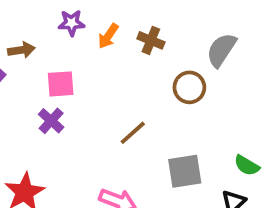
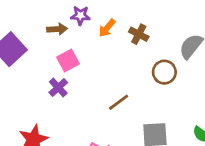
brown arrow: (21, 50) -> (57, 29), moved
pink square: (61, 84) -> (68, 61), turned -30

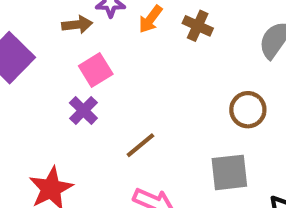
brown circle: (164, 72) -> (248, 110), moved
brown line: (119, 102) -> (140, 145), moved

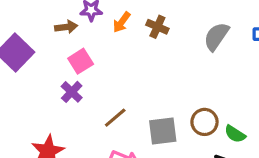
brown circle: (248, 110) -> (204, 122), moved
gray square: (229, 172) -> (163, 131), moved

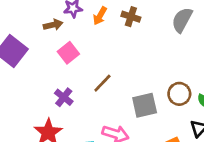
purple cross: (72, 92) -> (64, 97), moved
brown line: (115, 118) -> (102, 83), moved

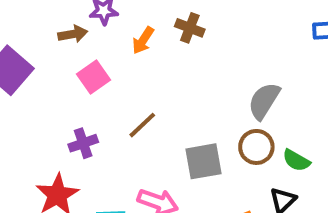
orange arrow: (100, 16) -> (143, 40), moved
gray semicircle: (182, 20) -> (264, 101), moved
purple cross: (64, 97) -> (83, 143), turned 30

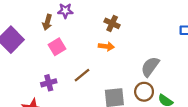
brown arrow: (73, 34) -> (47, 22), turned 112
orange arrow: (143, 40) -> (106, 46), moved, turned -120

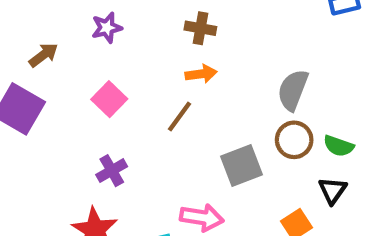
brown arrow: (47, 22) -> (43, 55), moved, turned -128
brown line: (82, 75) -> (179, 116), moved

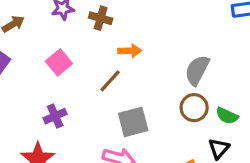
brown cross: (200, 28) -> (101, 18), moved
gray square: (242, 165) -> (133, 122), moved

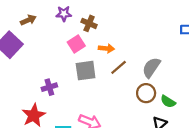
pink square: (59, 62) -> (76, 44), moved
brown line: (110, 81) -> (119, 67), moved
gray square: (133, 122) -> (86, 71), moved

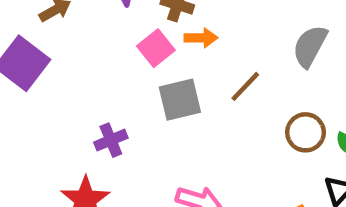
orange arrow: (106, 48) -> (201, 38), moved
gray semicircle: (151, 68) -> (310, 46), moved

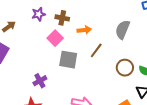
orange arrow: (201, 38) -> (84, 30), moved
gray square: (180, 100) -> (68, 60), turned 30

